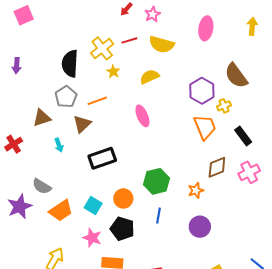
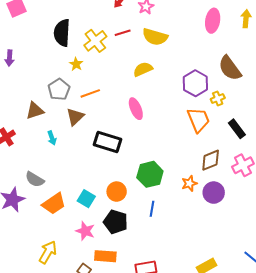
pink ellipse: (206, 28) -> (213, 21), moved
black semicircle: (70, 64) -> (62, 33), moved
yellow star: (113, 72) -> (76, 64), moved
black rectangle: (102, 158) -> (107, 142), moved, turned 36
purple circle: (200, 227) -> (214, 193), moved

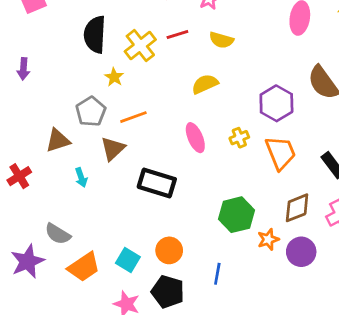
yellow semicircle: (155, 37) -> (221, 40), size x0.7
yellow cross: (218, 99) -> (239, 138), moved
green hexagon: (150, 174) -> (237, 215), moved

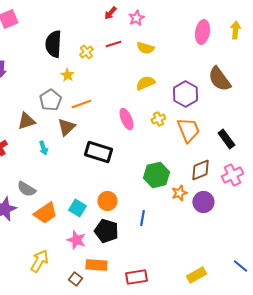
yellow cross: (140, 46) -> (86, 52), size x0.6
yellow semicircle: (205, 84) -> (145, 83), moved

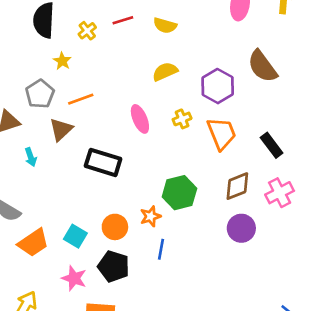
orange star: (179, 193) -> (150, 216), moved

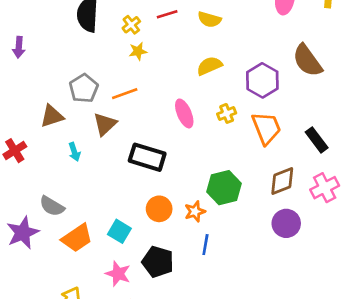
yellow star: (62, 61) -> (138, 51), moved, turned 30
orange circle: (115, 227) -> (159, 209), moved

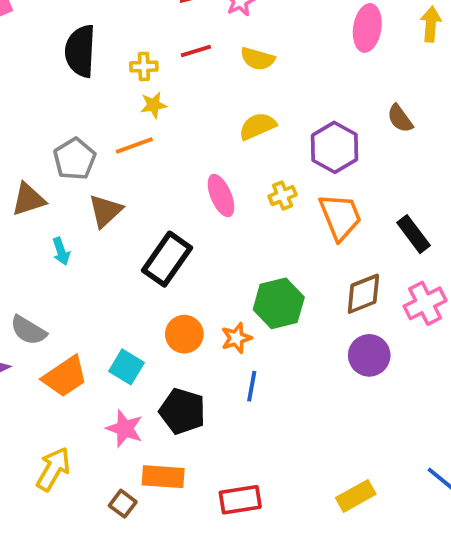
yellow cross: (131, 25) -> (144, 66), turned 36
brown semicircle: (307, 61) -> (400, 118), size x0.6
orange line: (125, 94) -> (134, 145), moved
black rectangle: (147, 157) -> (167, 259), turned -72

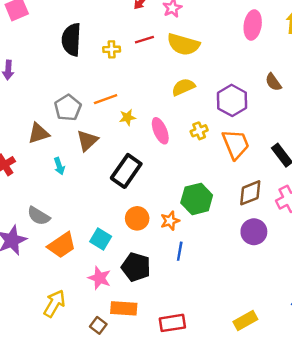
yellow semicircle: (258, 59) -> (183, 44), size x1.5
yellow star: (154, 105) -> (127, 117), moved

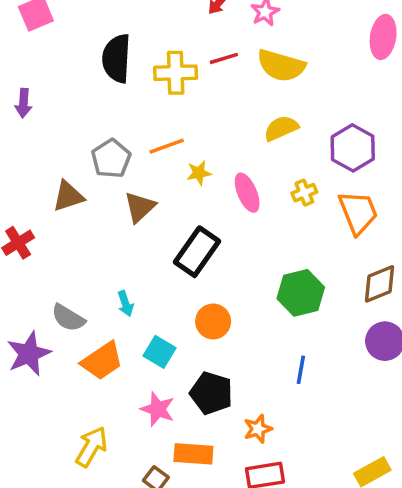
yellow cross: (112, 49) -> (176, 73), size x1.6
cyan arrow: (59, 166) -> (125, 304), moved
orange star: (170, 221) -> (258, 429), moved
blue line: (180, 251) -> (301, 370), moved

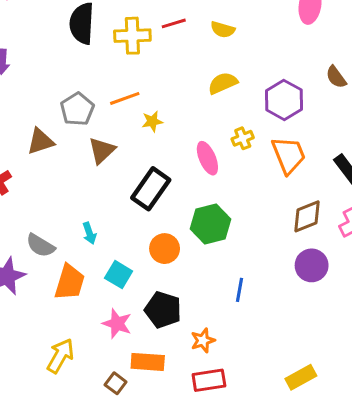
yellow semicircle: (281, 66) -> (223, 30), size x0.6
pink ellipse: (247, 193) -> (207, 158), moved
green hexagon: (301, 293) -> (210, 224), moved
orange trapezoid: (102, 361) -> (70, 282), turned -39

